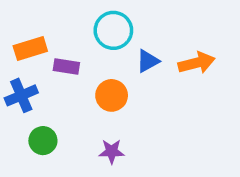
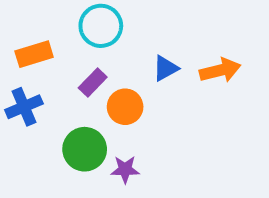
cyan circle: (113, 30) -> (101, 26), moved
purple rectangle: (66, 67) -> (93, 82), moved, turned -55
green circle: (43, 141) -> (85, 149), moved, size x1.4

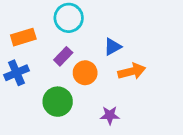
orange arrow: (220, 70) -> (132, 71), moved
purple star: (125, 169) -> (110, 115), moved

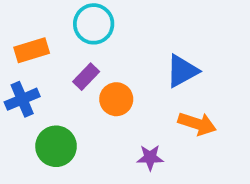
blue triangle: (113, 47) -> (182, 71), moved, size x1.4
orange arrow: (132, 71) -> (197, 124), moved, turned 32
green circle: (58, 102) -> (56, 146), moved

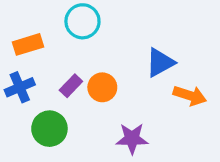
purple rectangle: (86, 77) -> (71, 86), moved
orange arrow: (197, 124) -> (190, 96), moved
purple star: (150, 158) -> (132, 139), size x1.4

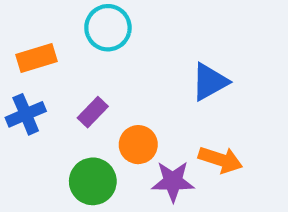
orange circle: (102, 87) -> (138, 145), moved
orange arrow: (190, 96) -> (220, 160), moved
green circle: (49, 129) -> (93, 181), moved

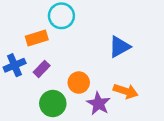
orange rectangle: (37, 58) -> (37, 38), moved
purple rectangle: (93, 112) -> (42, 69), moved
purple star: (173, 181) -> (98, 104), turned 30

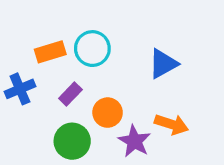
cyan circle: (61, 16) -> (92, 49), moved
purple rectangle: (42, 69) -> (70, 94), moved

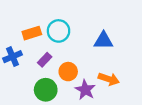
blue triangle: (163, 64) -> (103, 41), turned 30

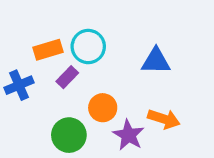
purple rectangle: (45, 60) -> (67, 77), moved

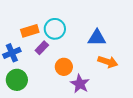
orange arrow: (164, 119) -> (108, 62), moved
green circle: (69, 135) -> (17, 80), moved

